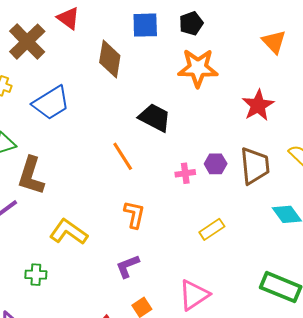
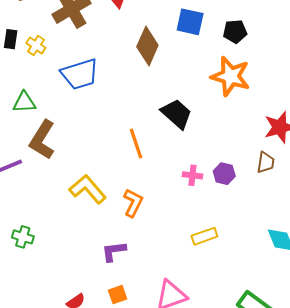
brown trapezoid: (255, 166) -> (266, 162), moved, size x0.6
yellow L-shape: (69, 232) -> (88, 189), moved

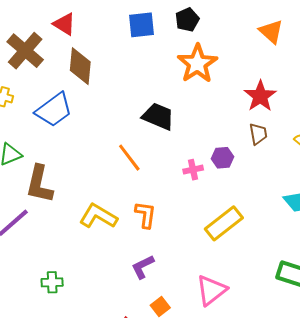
brown diamond: (147, 46) -> (80, 66), moved
orange star: (231, 76) -> (197, 64), turned -30
yellow rectangle: (204, 236) -> (224, 223), size x1.5

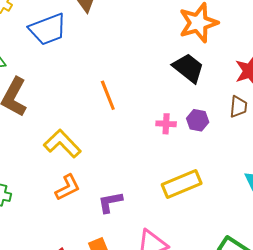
black trapezoid: (158, 116) -> (188, 68), moved
orange L-shape: (146, 215) -> (68, 187), moved, turned 40
purple L-shape: (143, 267) -> (110, 202), moved

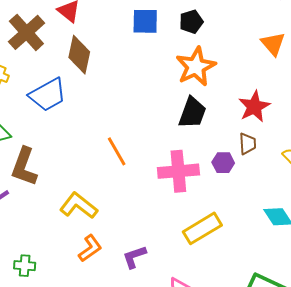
black trapezoid: (188, 68) -> (192, 113), turned 80
purple hexagon: (198, 120) -> (223, 163), moved
pink cross: (166, 124) -> (178, 171), size x2.0

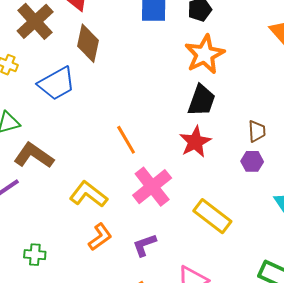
red star: (254, 107) -> (195, 142), moved
purple hexagon: (223, 163) -> (252, 161), moved
brown L-shape: (24, 167) -> (34, 156), turned 105
pink cross: (178, 171) -> (152, 187), moved, turned -33
yellow rectangle: (202, 228) -> (212, 216), turned 69

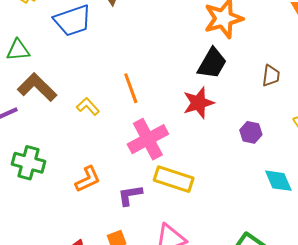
brown trapezoid: (257, 131) -> (271, 76), moved
yellow L-shape: (88, 194) -> (88, 106), moved, size x0.6
yellow rectangle: (212, 216) -> (174, 179), moved, turned -30
green cross: (35, 255) -> (28, 163), moved, size x1.5

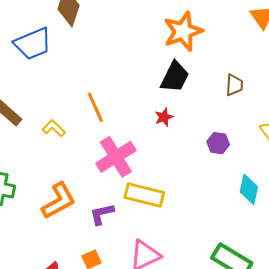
red star: (198, 103) -> (164, 117), size x0.6
orange L-shape: (88, 179) -> (59, 201), size x1.4
cyan diamond: (278, 181) -> (249, 189), turned 40

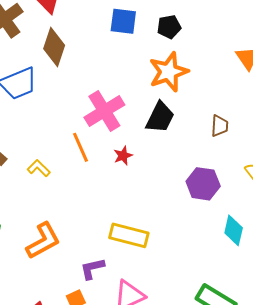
red star: (164, 117) -> (123, 156), moved
purple hexagon: (218, 143) -> (203, 184), size x1.5
pink cross: (116, 157) -> (104, 111), moved
purple L-shape: (102, 214) -> (92, 269), moved

